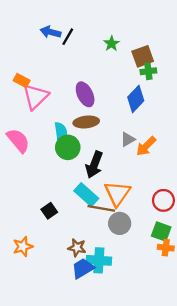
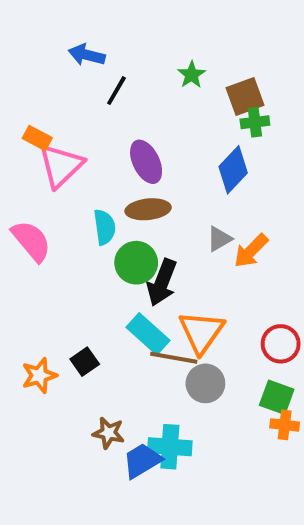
black line: (68, 37) -> (116, 91), moved
green circle: (68, 147) -> (136, 263), moved
orange star: (23, 247) -> (39, 375), moved
brown star: (77, 248) -> (108, 433), moved

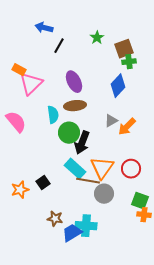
red circle: (281, 344) -> (131, 169), moved

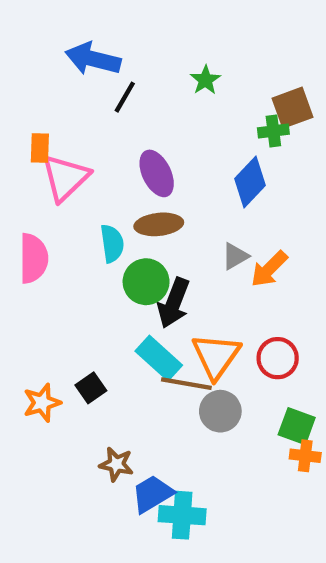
blue arrow: (44, 28) -> (93, 59), size x1.4
brown square: (124, 49) -> (292, 108), moved
orange rectangle: (19, 70) -> (40, 148), turned 64
pink semicircle: (16, 122) -> (34, 258), turned 40
cyan cross: (86, 226) -> (182, 515), moved

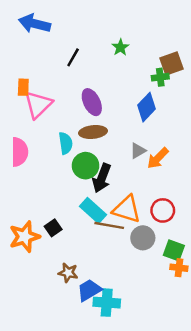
blue arrow: (93, 59) -> (34, 24), moved
orange triangle: (216, 356) -> (127, 209), turned -48
orange star: (42, 403) -> (25, 237), size x1.4
gray circle: (220, 411) -> (143, 238), moved

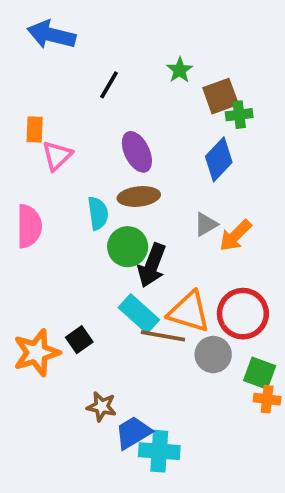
brown square: (171, 64) -> (221, 96), moved
pink triangle: (38, 105) -> (57, 156), size x0.7
red circle: (163, 210) -> (243, 314), size x1.4

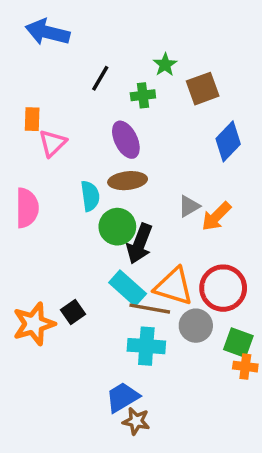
green cross: (239, 115) -> (143, 95), moved
blue diamond: (219, 159) -> (228, 141), moved
brown star: (102, 407) -> (136, 421), moved
cyan cross: (159, 451) -> (146, 346), moved

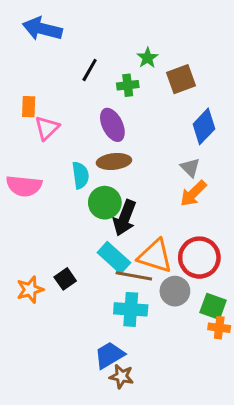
gray triangle: (189, 206) -> (190, 168), moved, turned -45
pink semicircle: (27, 208) -> (24, 186), turned 96
orange star: (34, 324) -> (30, 290), size x0.7

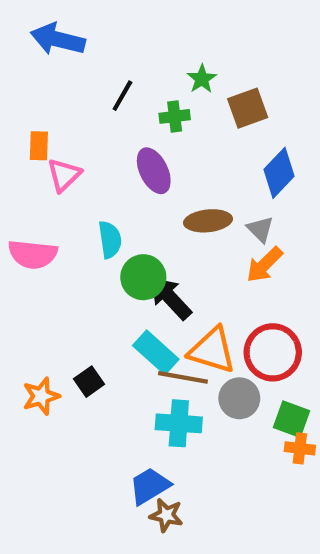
brown ellipse: (114, 161) -> (208, 221), moved
black arrow: (125, 218) -> (170, 298), turned 116

